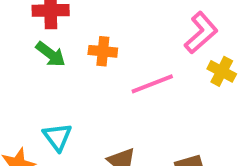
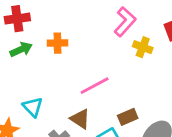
green arrow: (51, 54) -> (21, 49), turned -55
pink line: (152, 84) -> (95, 86), moved

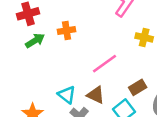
yellow cross: (143, 47) -> (144, 37), moved
cyan triangle: (33, 107) -> (67, 95), moved

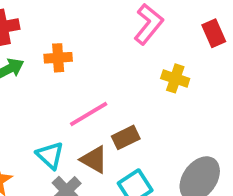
pink line: (105, 64) -> (89, 114), moved
brown rectangle: (138, 87) -> (126, 137), moved

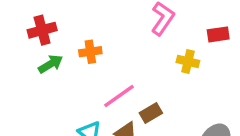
red rectangle: (214, 33) -> (218, 34), moved, turned -70

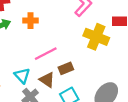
yellow cross: (188, 62) -> (96, 37), size x1.6

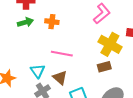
pink line: (46, 54) -> (62, 54), turned 30
brown rectangle: (66, 68) -> (104, 67), moved

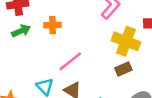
pink line: (62, 54) -> (70, 61), turned -40

